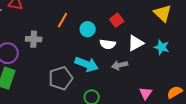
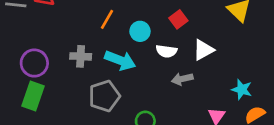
gray cross: (34, 39) -> (81, 56), moved
cyan star: (162, 47) -> (242, 89), moved
cyan arrow: (87, 64) -> (120, 60), moved

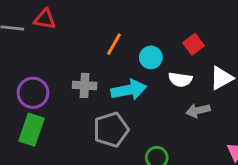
cyan arrow: (120, 60) -> (129, 90), turned -32

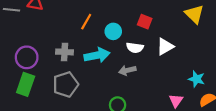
red square: (194, 44) -> (145, 22), turned -32
gray arrow: (198, 110) -> (127, 70), moved
gray pentagon: (111, 130) -> (66, 84), moved

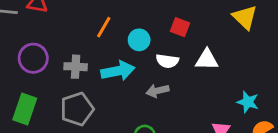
white triangle: (165, 47) -> (207, 60), turned 30
purple circle: (27, 57) -> (33, 58), moved

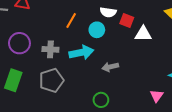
white triangle: (207, 60) -> (143, 34), moved
white semicircle: (167, 61) -> (108, 12), moved

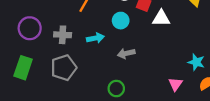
cyan circle: (97, 30) -> (121, 21), moved
cyan arrow: (81, 52) -> (95, 38), size x0.7

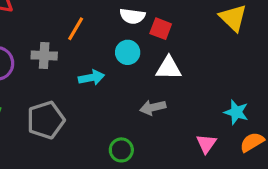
white triangle: (161, 18) -> (169, 68), moved
gray cross: (63, 35) -> (44, 55), moved
gray arrow: (126, 53) -> (153, 107), moved

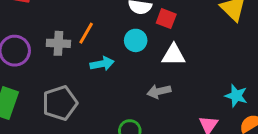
orange line: (76, 29) -> (86, 33), moved

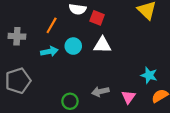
orange line: (86, 33) -> (52, 25), moved
cyan circle: (136, 40) -> (73, 46), moved
gray arrow: (159, 91) -> (100, 92), moved

